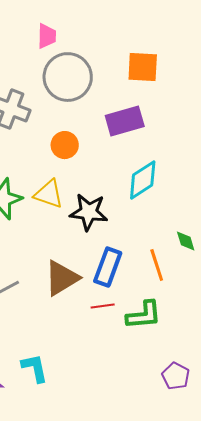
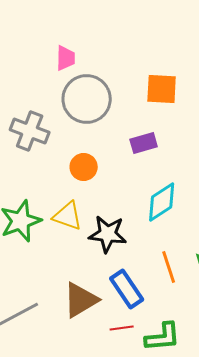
purple rectangle: (125, 121) -> (144, 143), size x0.7
orange line: (157, 265) -> (169, 267), moved
blue rectangle: (108, 267) -> (127, 289), turned -54

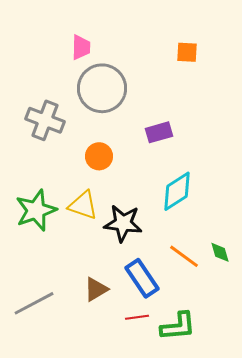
orange square: (162, 89) -> (187, 52), moved, size x0.7
orange line: (169, 267) -> (184, 256), turned -36
brown triangle: (81, 300) -> (96, 289), size x0.7

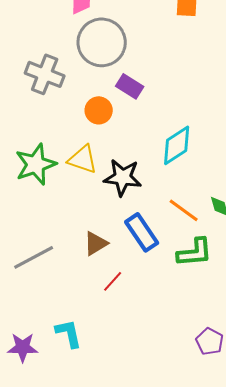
purple rectangle: (159, 132) -> (130, 86), moved, turned 48
red line: (137, 317) -> (113, 281), moved, turned -40
green L-shape: (178, 326) -> (195, 252), moved

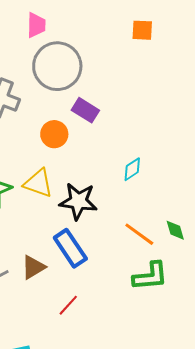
cyan diamond: (177, 145) -> (132, 169), size x0.6
blue rectangle: (142, 232) -> (70, 248), moved
brown triangle: (96, 243) -> (33, 267), moved

